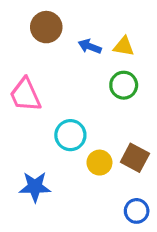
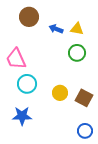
cyan circle: (70, 135) -> (27, 84), moved
yellow circle: (99, 163) -> (60, 93), moved

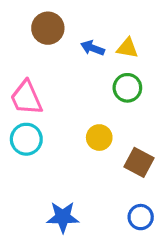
cyan circle: (27, 84) -> (26, 139), moved
yellow circle: (60, 93) -> (99, 138), moved
blue star: (22, 116) -> (63, 217), moved

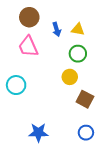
blue arrow: (93, 48) -> (57, 29), turned -128
pink trapezoid: (26, 98) -> (28, 47), moved
yellow circle: (99, 138) -> (70, 77), moved

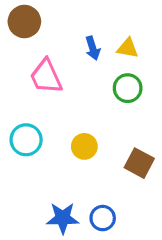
brown circle: (29, 17) -> (24, 22), moved
yellow circle: (70, 77) -> (84, 146), moved
blue circle: (86, 133) -> (103, 218), moved

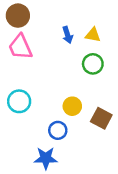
pink trapezoid: (46, 76) -> (20, 47), moved
yellow circle: (84, 146) -> (72, 106), moved
blue circle: (103, 218) -> (58, 130), moved

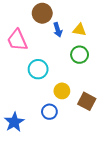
brown circle: (18, 16) -> (42, 13), moved
cyan circle: (19, 101) -> (38, 69), moved
blue star: (46, 158) -> (14, 122), moved, turned -30

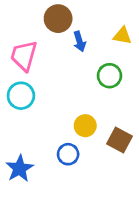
yellow triangle: (80, 30) -> (122, 36), moved
pink trapezoid: (17, 40) -> (24, 56), turned 40
cyan circle: (38, 69) -> (21, 96), moved

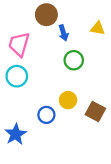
green circle: (109, 76) -> (74, 60), moved
blue circle: (68, 154) -> (46, 115), moved

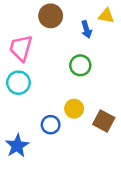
yellow triangle: (98, 28) -> (106, 16), moved
blue arrow: (63, 33) -> (86, 29), moved

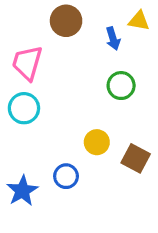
green circle: (80, 65) -> (121, 86), moved
blue circle: (51, 125) -> (66, 176), moved

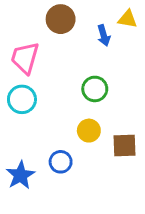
green circle: (121, 86) -> (95, 89), moved
brown square: (136, 158) -> (125, 145), turned -30

